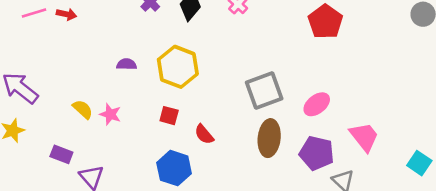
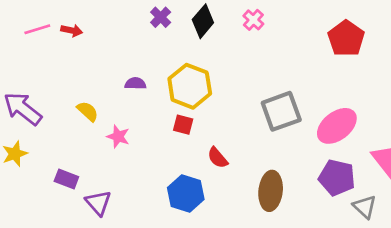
pink ellipse: (317, 104) -> (337, 126), size x1.4
yellow semicircle: (83, 109) -> (88, 111), moved
red square: (169, 116) -> (183, 125), moved
brown ellipse: (269, 138) -> (271, 191), moved

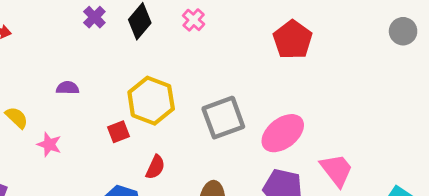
yellow hexagon: (190, 86) -> (151, 101), moved
red square: (183, 125) -> (119, 132), turned -36
red semicircle: (218, 158) -> (155, 167), turned -115

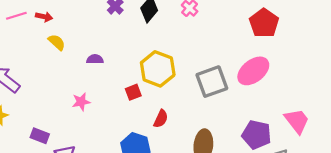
yellow semicircle: (17, 118) -> (57, 42), moved
pink ellipse: (283, 133) -> (253, 71), moved
pink star: (49, 144) -> (81, 102), turned -30

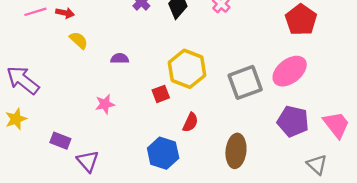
purple pentagon: (257, 135) -> (293, 121), moved

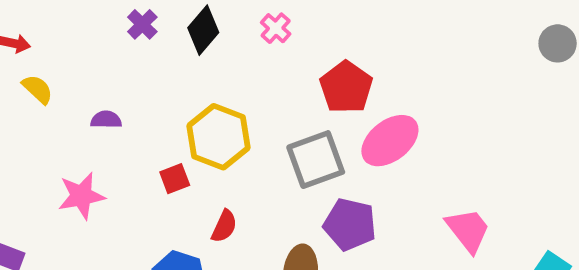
red pentagon: (301, 20) -> (346, 87), moved
pink star: (105, 104) -> (81, 196), size x1.4
purple pentagon: (293, 121) -> (350, 224), moved

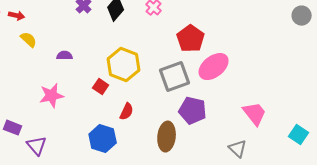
red square: (175, 179) -> (101, 87), turned -35

